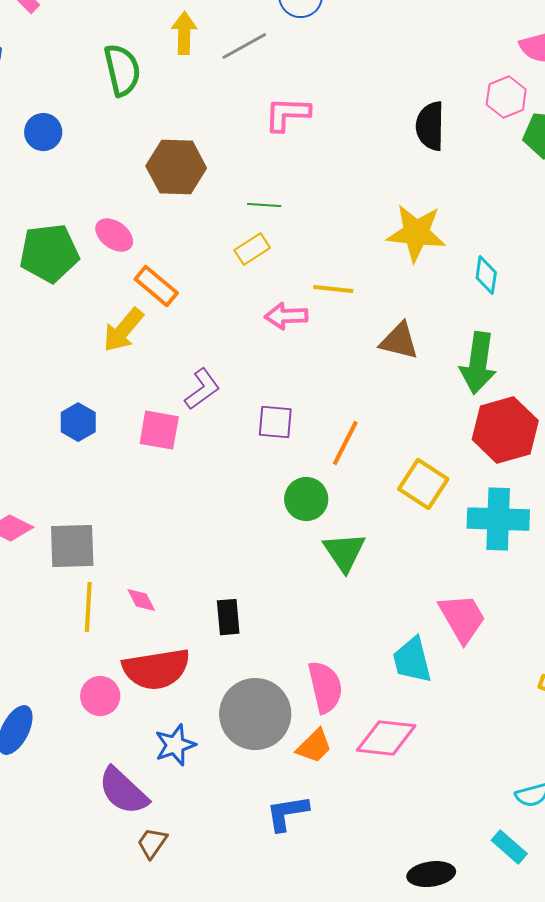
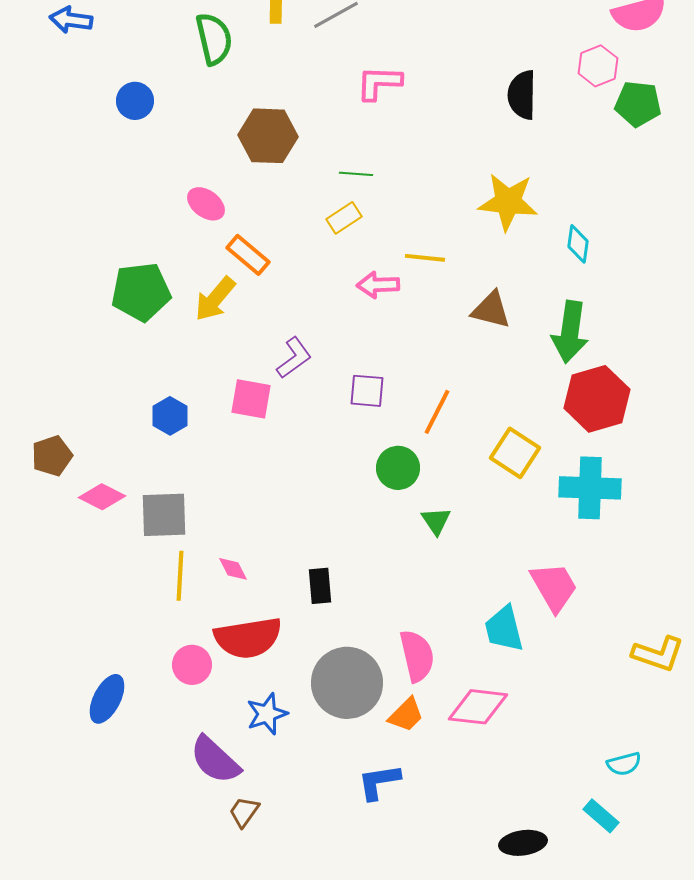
green pentagon: (49, 253) -> (141, 292), moved
blue hexagon: (78, 422) -> (170, 416), moved
green triangle: (344, 552) -> (436, 521), size x0.7

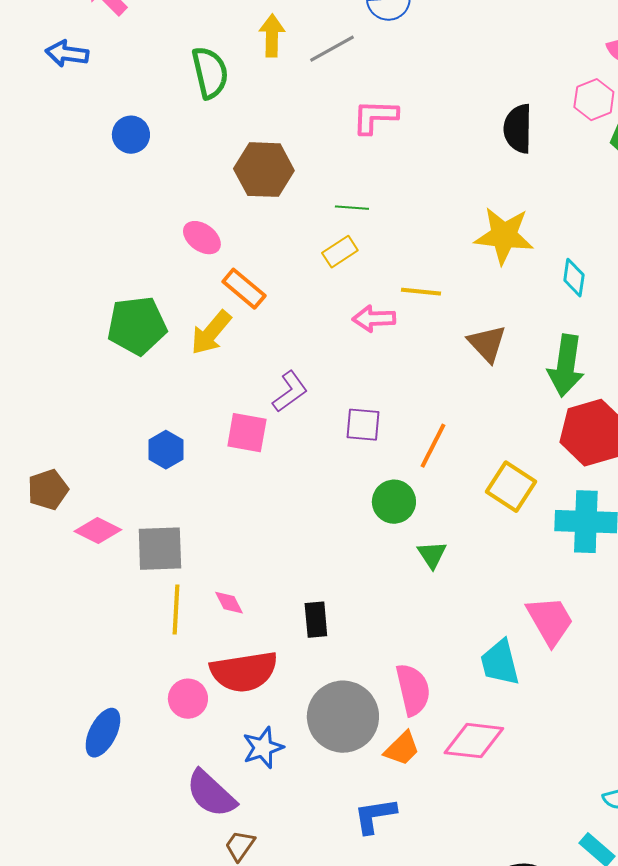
brown triangle: (491, 310) -> (487, 344), turned 33

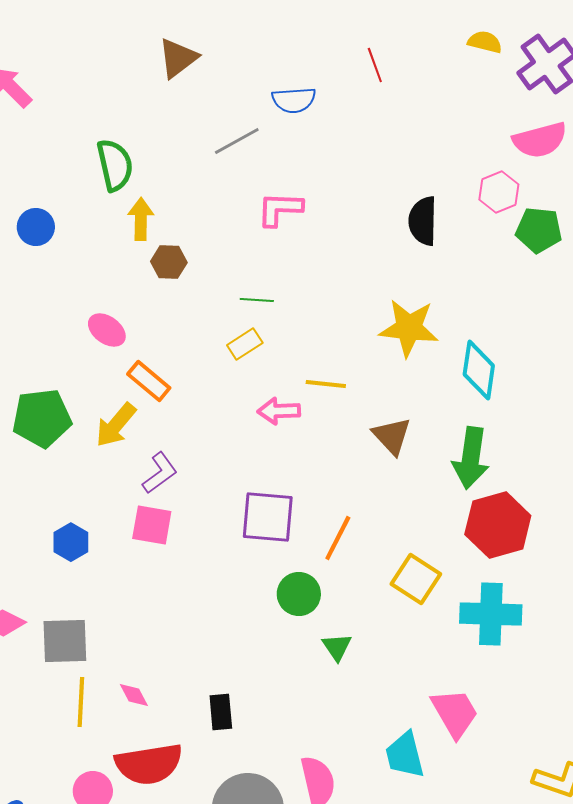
yellow arrow: (272, 36) -> (141, 219), moved
brown hexagon: (264, 170) -> (169, 262), size x0.6
cyan diamond: (574, 278) -> (479, 370), size x1.5
purple L-shape: (290, 392) -> (160, 473), moved
purple square: (363, 425) -> (268, 517), size x1.5

